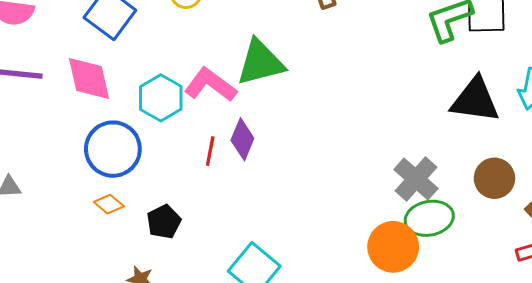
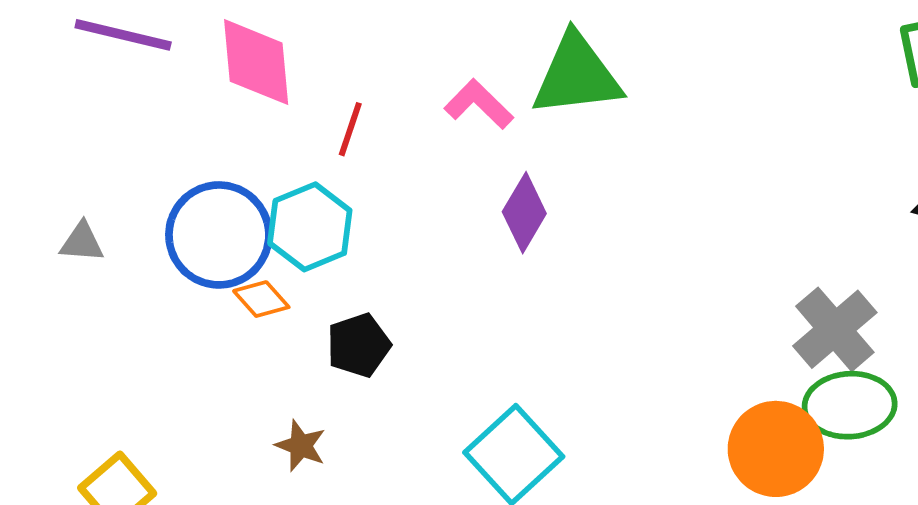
pink L-shape: (210, 85) -> (479, 104), size x0.7
cyan hexagon: (161, 98) -> (310, 227), moved
blue circle: (113, 149) -> (219, 235), moved
red line: (210, 151) -> (350, 129), moved

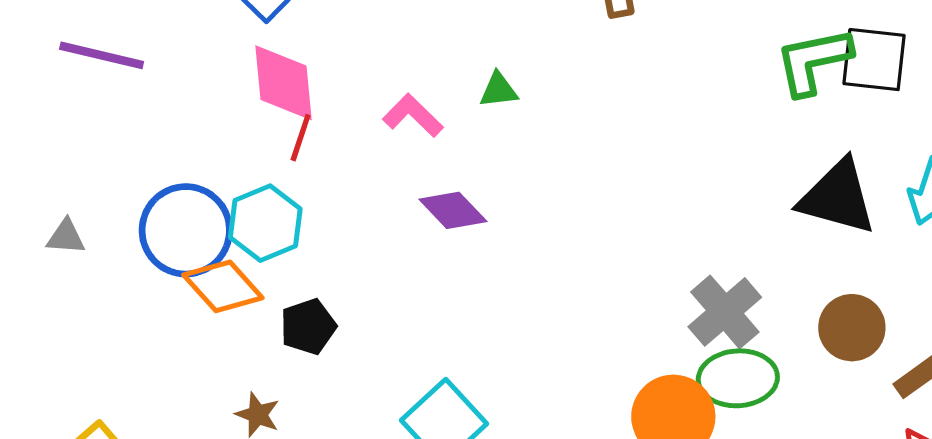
pink diamond: (256, 62) -> (283, 83), moved
green triangle: (577, 75) -> (499, 90), size x0.5
purple diamond: (524, 213) -> (453, 210), turned -74
orange diamond: (261, 299) -> (223, 286), size x1.6

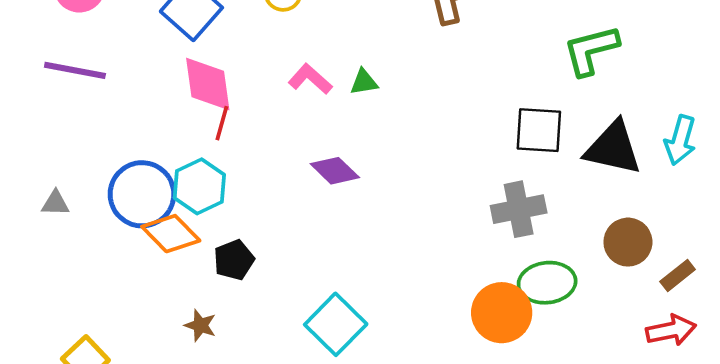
black square: (874, 60) -> (539, 130), moved
pink L-shape: (413, 115) -> (310, 79), moved
gray cross: (725, 312) -> (519, 209), moved, turned 32

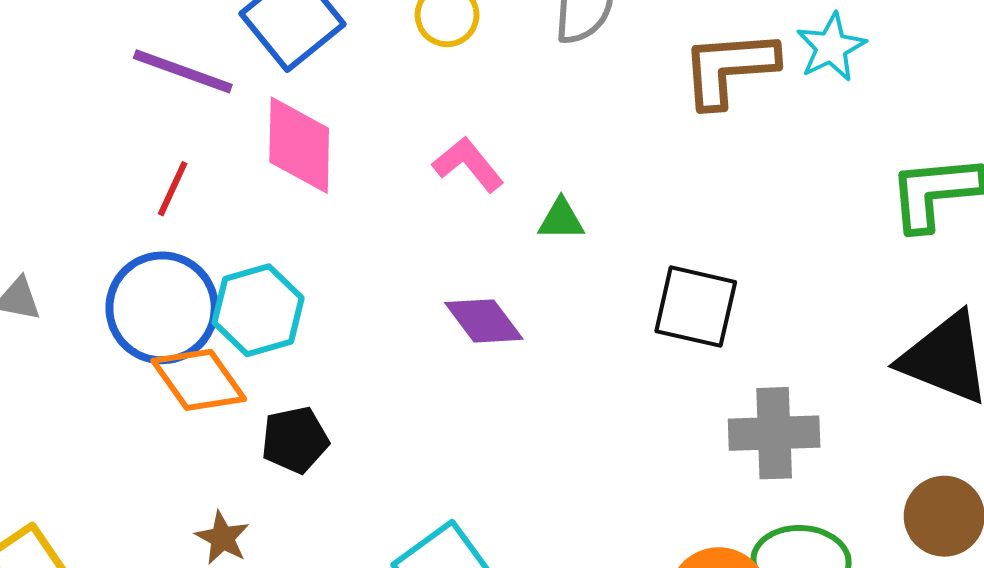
purple line: (75, 70) -> (183, 71), moved
green triangle: (364, 82) -> (561, 220), moved
red line: (222, 123) -> (173, 189), moved
black square: (539, 130) -> (696, 307), moved

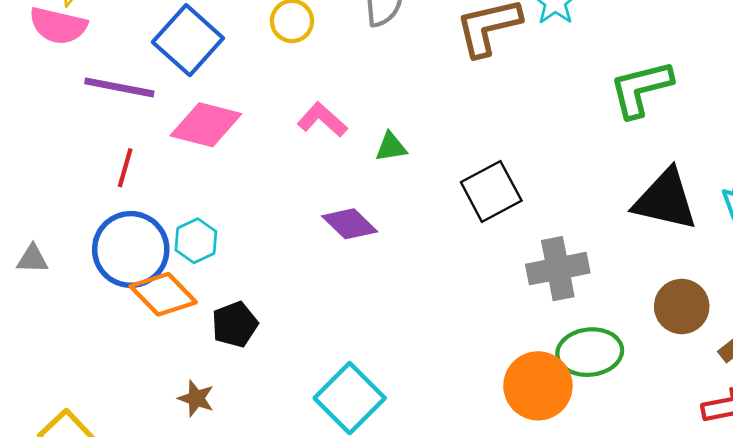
pink diamond: (299, 145) -> (206, 125), turned -68
black square: (696, 307) -> (491, 191), turned -32
cyan hexagon: (258, 310) -> (196, 241), size x0.7

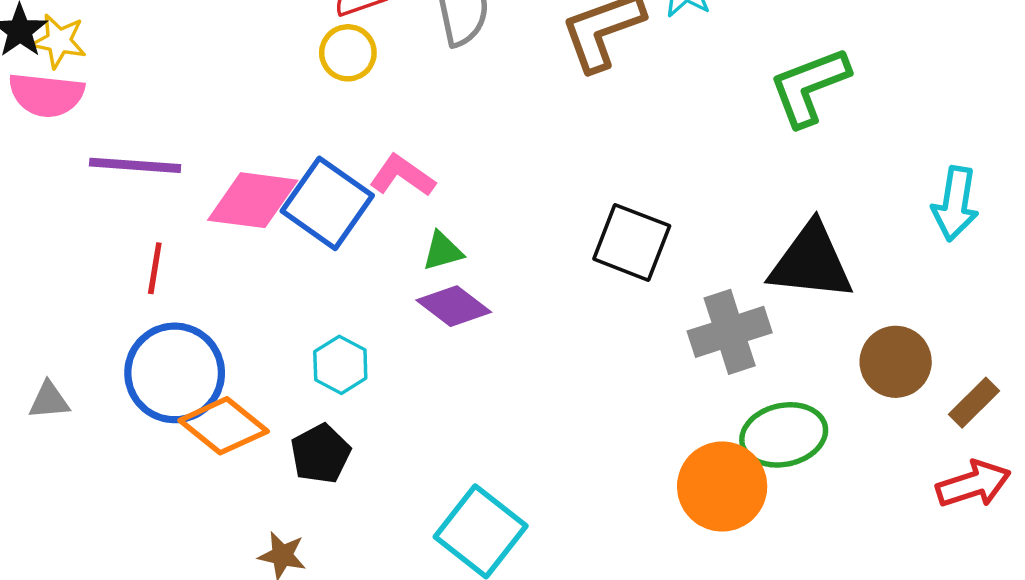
blue square: (188, 40) -> (327, 203), moved
green triangle: (391, 147) -> (443, 251), moved
black square: (491, 191) -> (632, 242), turned -34
black triangle: (665, 200) -> (811, 262), moved
cyan hexagon: (196, 241) -> (340, 365), moved

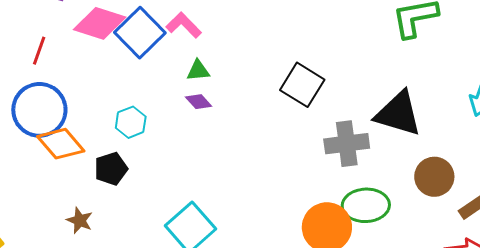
purple diamond: (454, 306) -> (199, 102), size x0.7

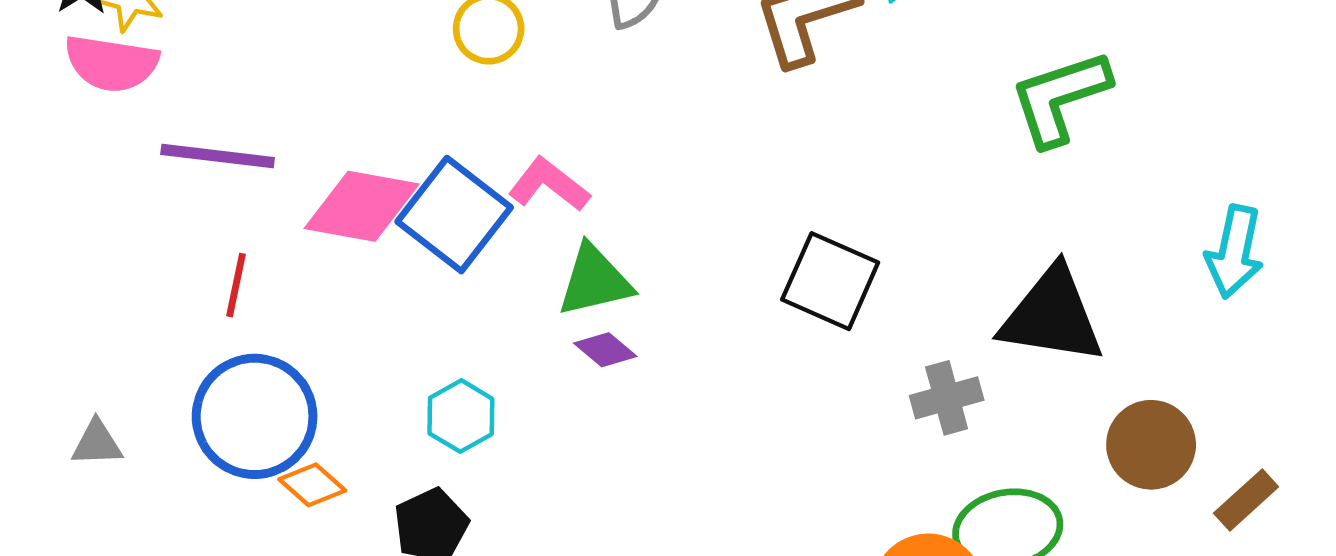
green triangle: (198, 70) -> (595, 281), size x1.5
orange diamond: (61, 144) -> (312, 485), size x0.6
gray cross: (347, 144) -> (947, 398), size x0.7

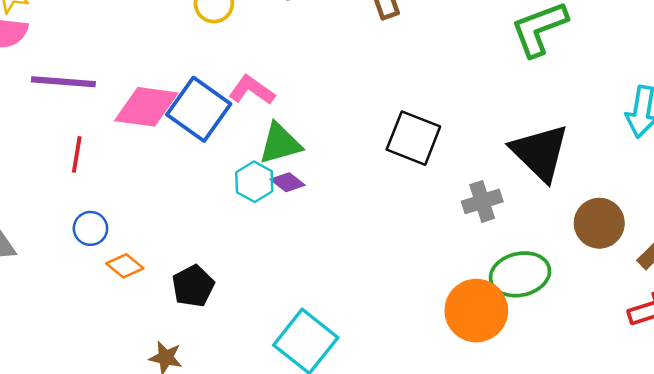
black triangle: (1052, 316) -> (540, 152), turned 38
blue circle: (255, 416) -> (90, 228), size x0.5
cyan hexagon: (461, 416) -> (254, 182), moved

